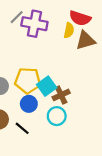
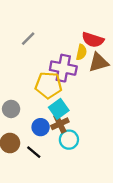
purple cross: (34, 24) -> (63, 68), moved
yellow pentagon: (28, 80) -> (49, 85), moved
brown cross: (61, 95) -> (60, 124), moved

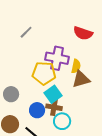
yellow semicircle: (81, 52) -> (76, 66), moved
brown triangle: (98, 62) -> (81, 79), moved
brown cross: (60, 124) -> (54, 107), turned 35

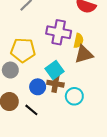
yellow pentagon: (44, 73) -> (23, 50), moved
cyan circle: (62, 121) -> (74, 96), moved

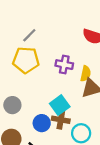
purple cross: (59, 32) -> (64, 65), size x0.7
yellow pentagon: (23, 50) -> (26, 60), moved

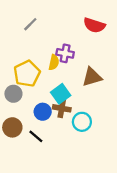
yellow pentagon: (26, 60) -> (27, 74), moved, turned -30
yellow semicircle: (86, 74) -> (54, 62), moved

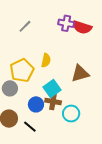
purple cross: (65, 53) -> (66, 23), moved

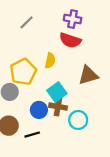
red semicircle: (82, 27) -> (70, 40), moved
black line: (30, 127) -> (32, 135), turned -56

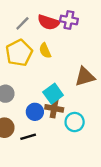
red semicircle: (70, 40) -> (48, 22), moved
yellow semicircle: (50, 61) -> (45, 51), moved, turned 144
yellow pentagon: (23, 72) -> (19, 53), moved

